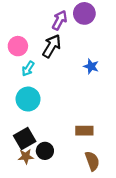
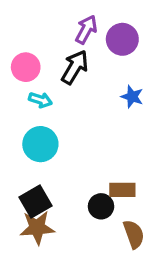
purple circle: (84, 13) -> (122, 39), moved
cyan arrow: (28, 69) -> (40, 100), turned -105
black circle: (45, 151) -> (101, 206), moved
brown star: (26, 156) -> (37, 228), size x1.5

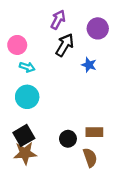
purple circle: (122, 39) -> (98, 28), moved
black arrow: (75, 67) -> (65, 45), moved
brown rectangle: (122, 190) -> (94, 132), moved

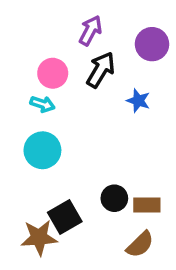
pink circle: (17, 45) -> (53, 73), moved
black square: (24, 135) -> (65, 217), moved
black circle: (68, 139) -> (114, 198), moved
brown semicircle: (90, 158) -> (140, 244), turned 66

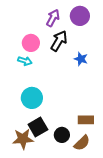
purple circle: (152, 44) -> (80, 16), moved
cyan circle: (42, 150) -> (32, 98), moved
black circle: (114, 198) -> (62, 135), moved

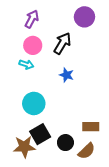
purple arrow: (53, 18) -> (32, 19), moved
blue star: (81, 59) -> (67, 75), moved

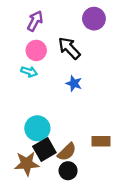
black arrow: (62, 43) -> (69, 48), turned -75
cyan circle: (34, 103) -> (37, 128), moved
black circle: (65, 143) -> (68, 171), moved
brown semicircle: (87, 151) -> (67, 152), moved

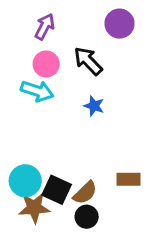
cyan arrow: (29, 72) -> (37, 91), size x1.5
cyan circle: (37, 128) -> (25, 181), moved
black square: (44, 149) -> (57, 190), turned -35

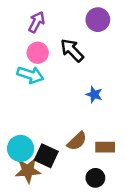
blue star: (94, 106) -> (94, 94), moved
brown semicircle: (85, 193) -> (77, 141), moved
black circle: (87, 217) -> (95, 178), moved

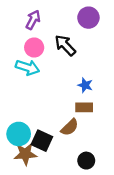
brown rectangle: (105, 147) -> (84, 107), moved

